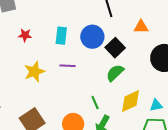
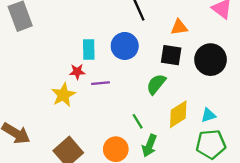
red star: (25, 35) -> (77, 72), moved
black square: (115, 48) -> (171, 55), moved, turned -30

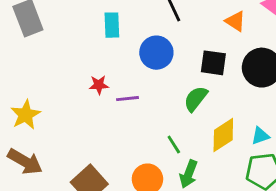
orange triangle: (179, 27) -> (235, 21), moved, turned 42
cyan rectangle: (89, 50) -> (112, 25), moved
yellow star: (63, 95) -> (26, 115), moved

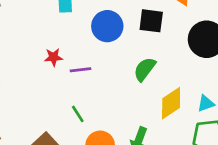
black square: (213, 63) -> (151, 21), moved
green line: (174, 145) -> (78, 114), moved

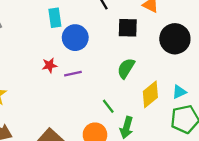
blue circle: (107, 26) -> (75, 38), moved
green line: (78, 114) -> (108, 106), moved

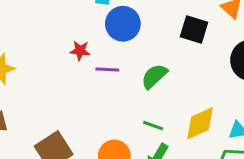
green semicircle: (126, 68) -> (154, 76), moved
green line: (108, 106) -> (153, 126), moved, turned -48

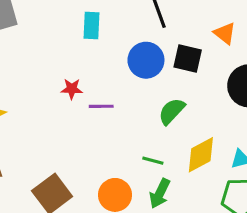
blue circle: (123, 24) -> (146, 60), moved
green semicircle: (154, 76) -> (172, 111), moved

